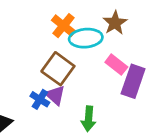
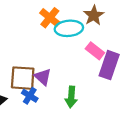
brown square: (58, 69) -> (23, 78), moved, turned -32
blue cross: (40, 99) -> (30, 96), moved

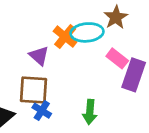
orange cross: (50, 18) -> (65, 37), moved
purple triangle: (43, 77) -> (39, 56), moved

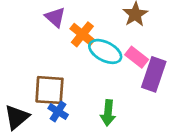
cyan ellipse: (87, 32) -> (105, 51), moved, turned 32
purple triangle: (39, 56) -> (55, 17), moved

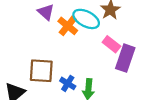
cyan ellipse: (105, 51) -> (86, 19), moved
blue cross: (58, 111) -> (68, 83), moved

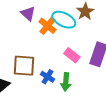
pink rectangle: (111, 44) -> (72, 55), moved

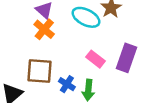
orange cross: (47, 26) -> (44, 29), moved

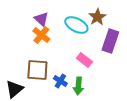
purple rectangle: (127, 58) -> (110, 41), moved

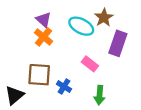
green arrow: (78, 86) -> (100, 95), moved

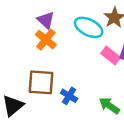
pink rectangle: (90, 64) -> (111, 55), moved
green arrow: (100, 95) -> (109, 106), turned 120

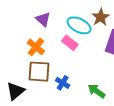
orange cross: (46, 40) -> (36, 47), moved
pink rectangle: (111, 55) -> (70, 43), moved

